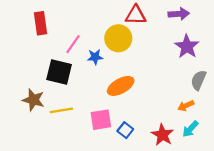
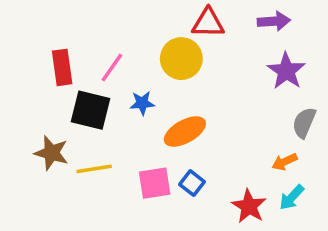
red rectangle: (40, 23) -> (62, 67), moved
blue star: (95, 57) -> (142, 103), moved
blue square: (125, 130) -> (192, 183), moved

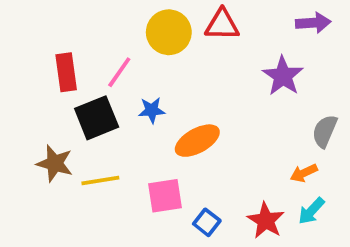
purple arrow: (274, 21) -> (313, 23), moved
yellow circle: (181, 59) -> (169, 32), moved
purple star: (286, 71) -> (283, 76), moved
black square: (91, 110) -> (97, 118), turned -36
blue square: (192, 183) -> (207, 222), moved

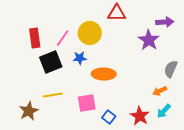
purple arrow: (313, 23) -> (165, 22), moved
yellow circle: (169, 32) -> (90, 33), moved
orange ellipse: (197, 141) -> (104, 74), turned 30
brown star: (55, 163) -> (29, 111), moved, turned 30

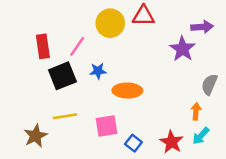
yellow circle: (90, 33) -> (110, 23), moved
orange arrow: (160, 91) -> (196, 111), turned 120

